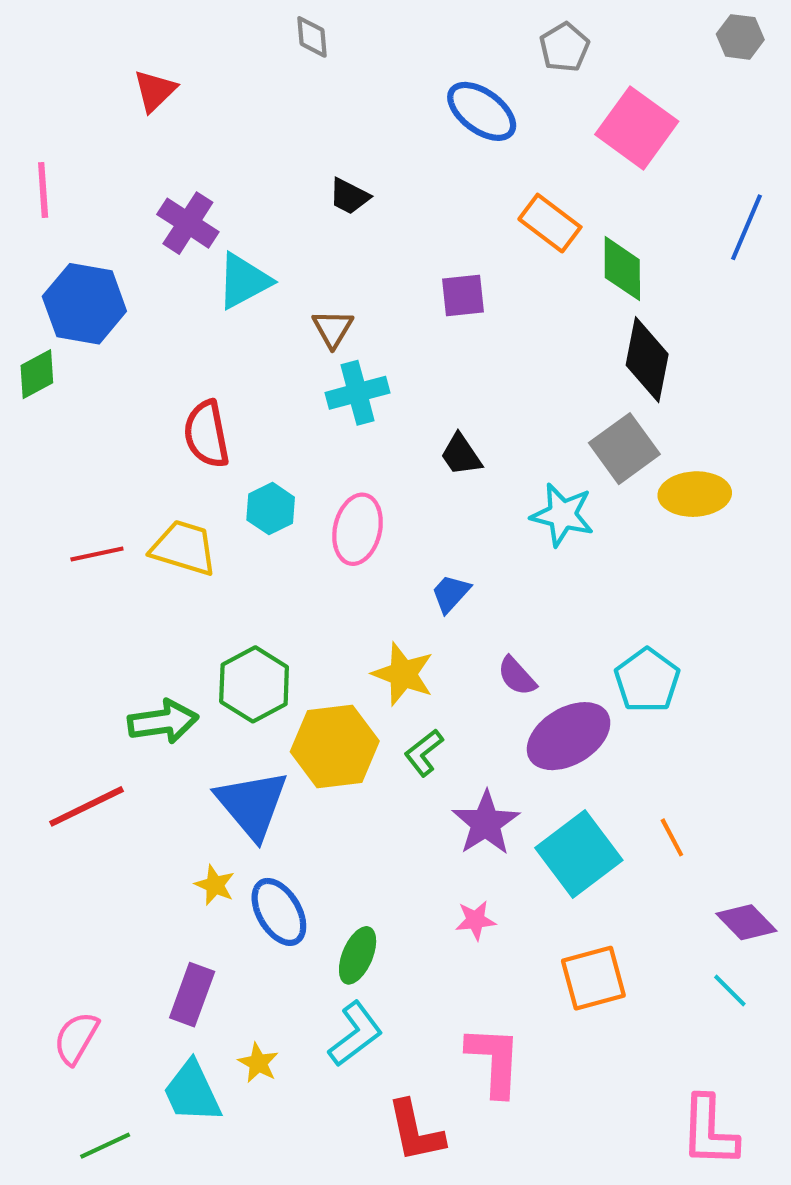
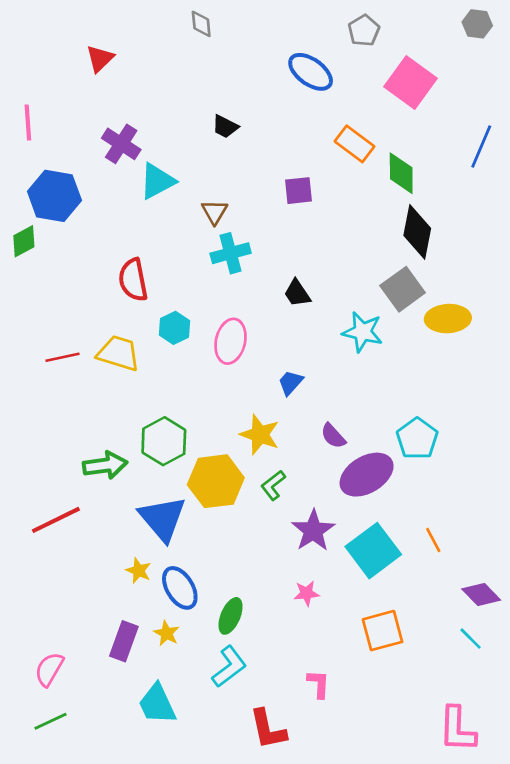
pink L-shape: (494, 1061) -> (319, 684), size x0.6
yellow star: (258, 1063) -> (167, 633), moved
cyan trapezoid: (192, 1092) -> (157, 704), moved
green line: (105, 1146) -> (50, 721), moved

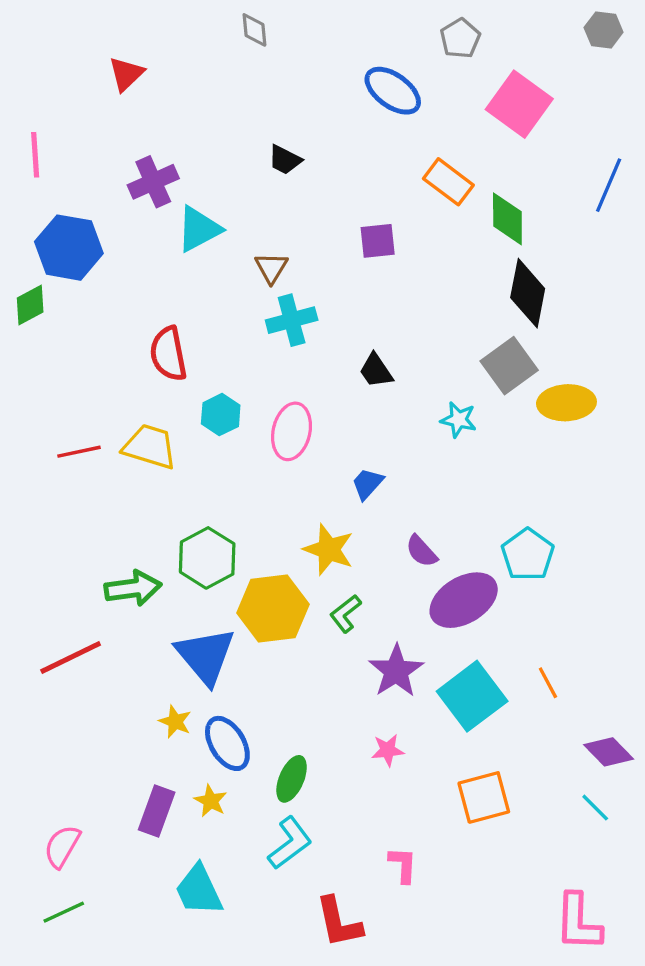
purple cross: (121, 144) -> (153, 182), turned 33
cyan star: (363, 332) -> (459, 420), size x0.7

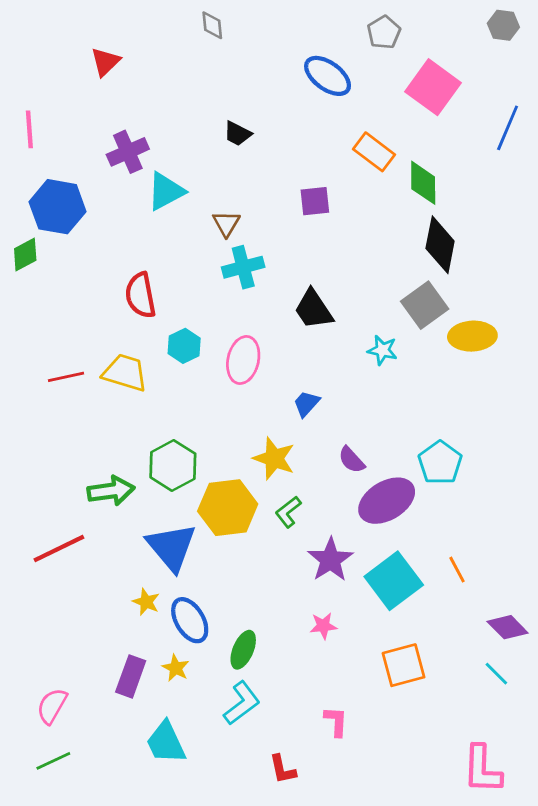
blue line: (609, 185) -> (508, 128), moved
black trapezoid: (376, 371) -> (313, 309), size x1.4
red L-shape: (339, 922) -> (283, 769), size x0.7

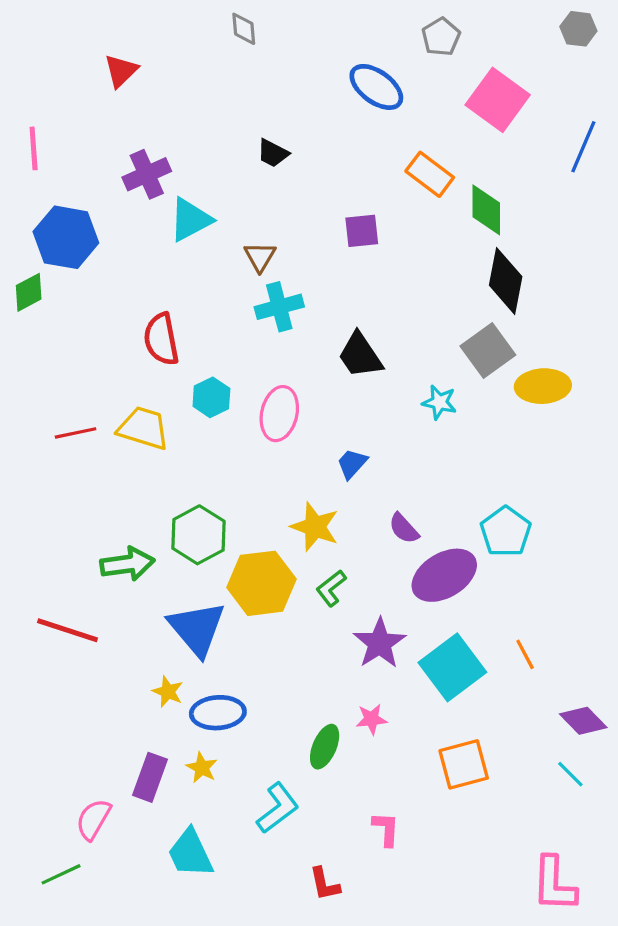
red line: (59, 548) -> (68, 630), turned 44
blue ellipse: (190, 620) -> (218, 713), turned -63
green ellipse: (243, 650) -> (325, 747), moved
pink semicircle: (52, 706) -> (93, 819), moved

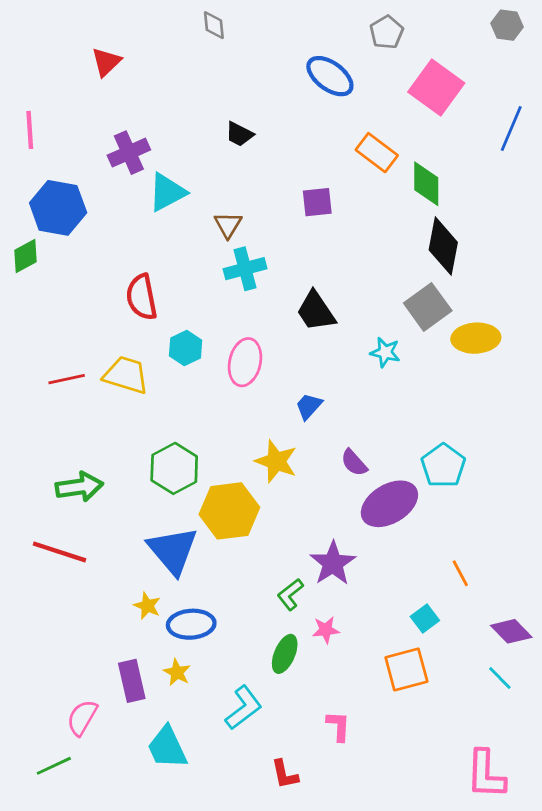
green arrow: (127, 564) -> (79, 487), moved
green L-shape: (331, 588) -> (290, 594), moved
cyan square: (452, 667) -> (425, 619), moved, size x0.5
purple rectangle: (150, 777) -> (132, 681), turned -33

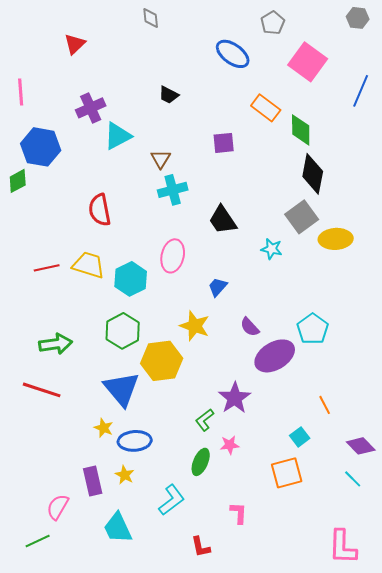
cyan hexagon: (186, 348) -> (131, 279), moved, size x1.4

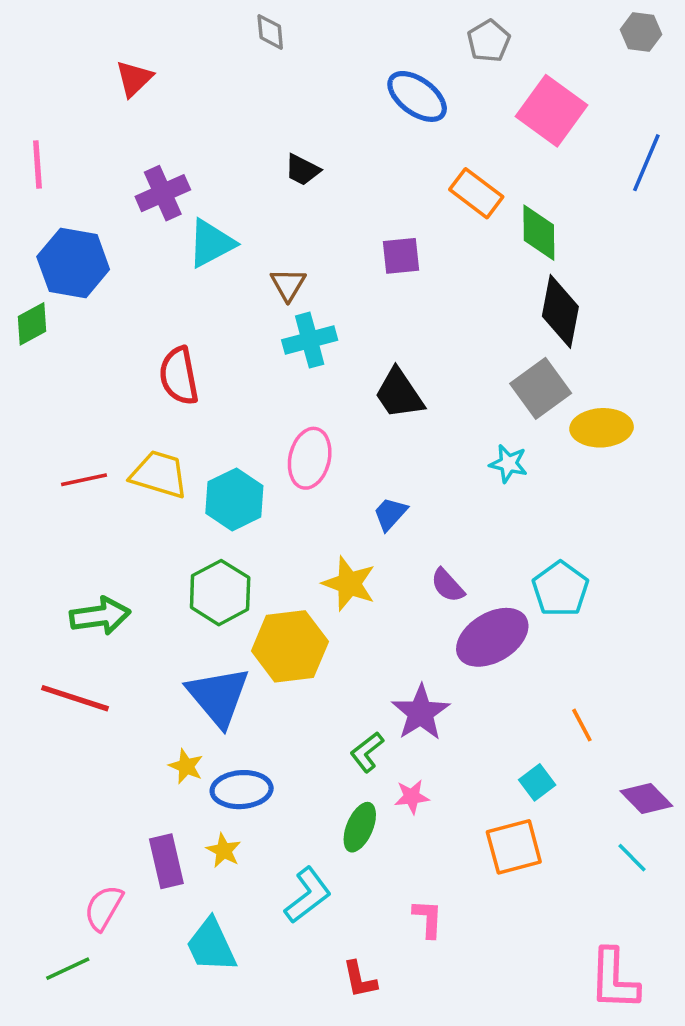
cyan star: (272, 249) -> (508, 464), moved

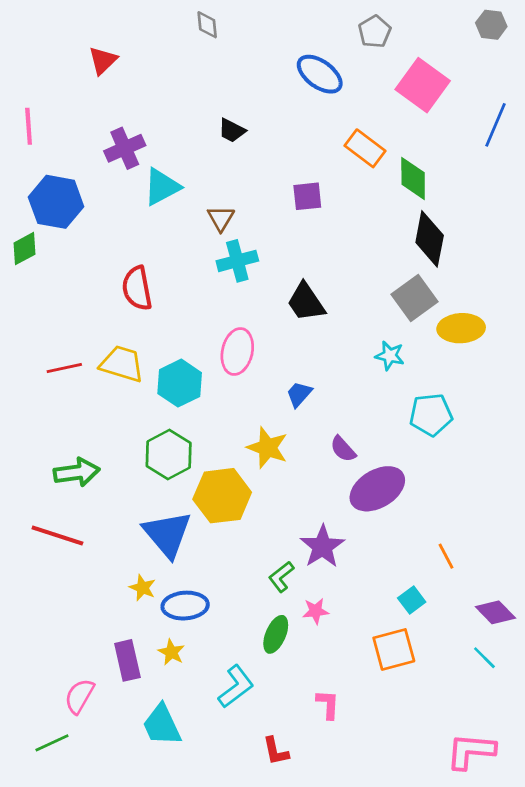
cyan pentagon: (560, 589) -> (431, 415), moved, turned 30
pink L-shape: (614, 979) -> (471, 751), turned 93

